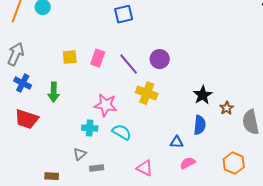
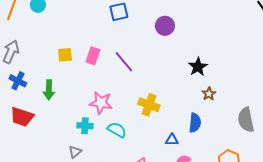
purple circle: (160, 59) -> (165, 26), moved
yellow cross: (147, 93) -> (149, 105), moved
black star: (203, 95) -> (198, 67), moved
brown star: (227, 108) -> (209, 94), moved

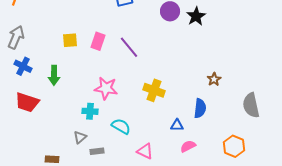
black star: (198, 67) -> (196, 16), moved
cyan semicircle: (117, 130) -> (121, 126), moved

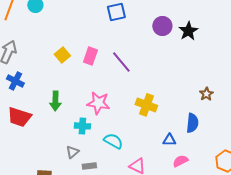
yellow square: (70, 40) -> (62, 55), turned -35
green arrow: (54, 75) -> (55, 101), moved

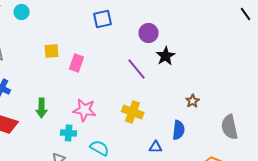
black star: (188, 31) -> (166, 56), moved
yellow square: (62, 55) -> (52, 51), moved, turned 35
purple line: (121, 62) -> (137, 69), moved

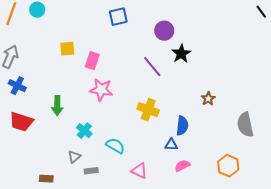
pink star: (85, 110) -> (101, 90), moved
blue semicircle: (179, 130) -> (182, 126), moved
cyan cross: (69, 133) -> (84, 131), turned 35

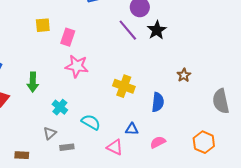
purple line: (152, 67) -> (128, 30), moved
blue triangle: (171, 145) -> (132, 129), moved

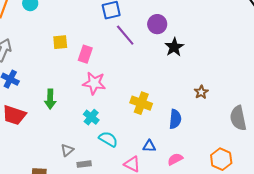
purple line: (128, 30) -> (125, 35), moved
cyan cross: (60, 107) -> (91, 117), moved

